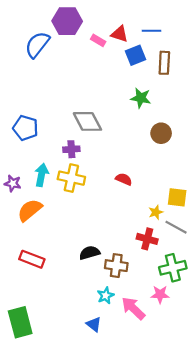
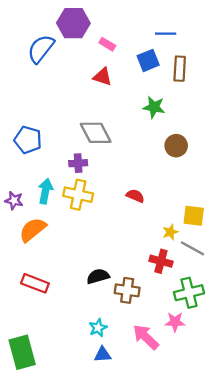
red triangle: (119, 34) -> (103, 77), moved
cyan star: (106, 296) -> (98, 328), moved
blue triangle: (94, 324) -> (103, 355), turned -42

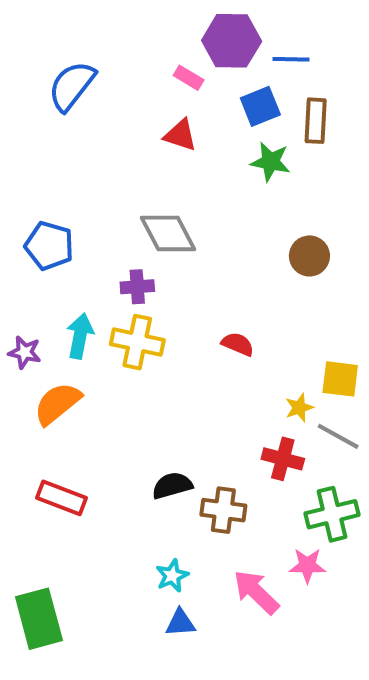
purple hexagon: (73, 23) -> (232, 41), moved
green star: (154, 107) -> (271, 162), moved

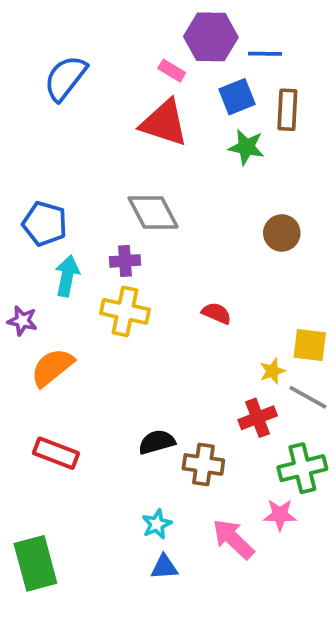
red triangle: (180, 135) -> (164, 123), size x1.6
cyan arrow: (80, 336) -> (67, 276), moved
red cross: (283, 459) -> (258, 418), turned -36

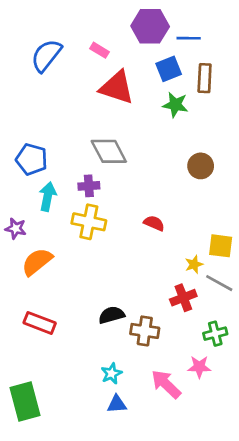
pink rectangle: (172, 71) -> (100, 50), moved
green cross: (302, 468) -> (215, 334), size x0.7

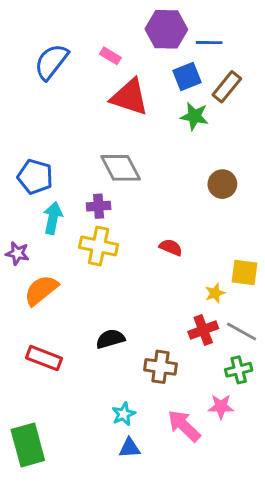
brown rectangle: (205, 78) -> (227, 87), turned 36
gray line: (219, 283) -> (242, 331), moved
black semicircle: (111, 315) -> (110, 339), moved

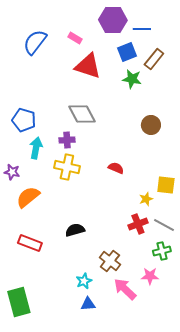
brown cross: (160, 367) -> (110, 261), moved, turned 30

